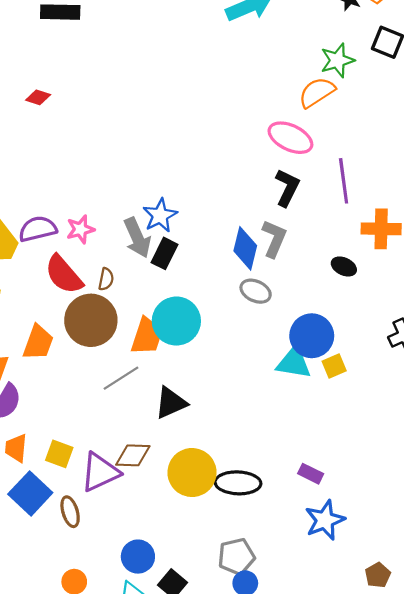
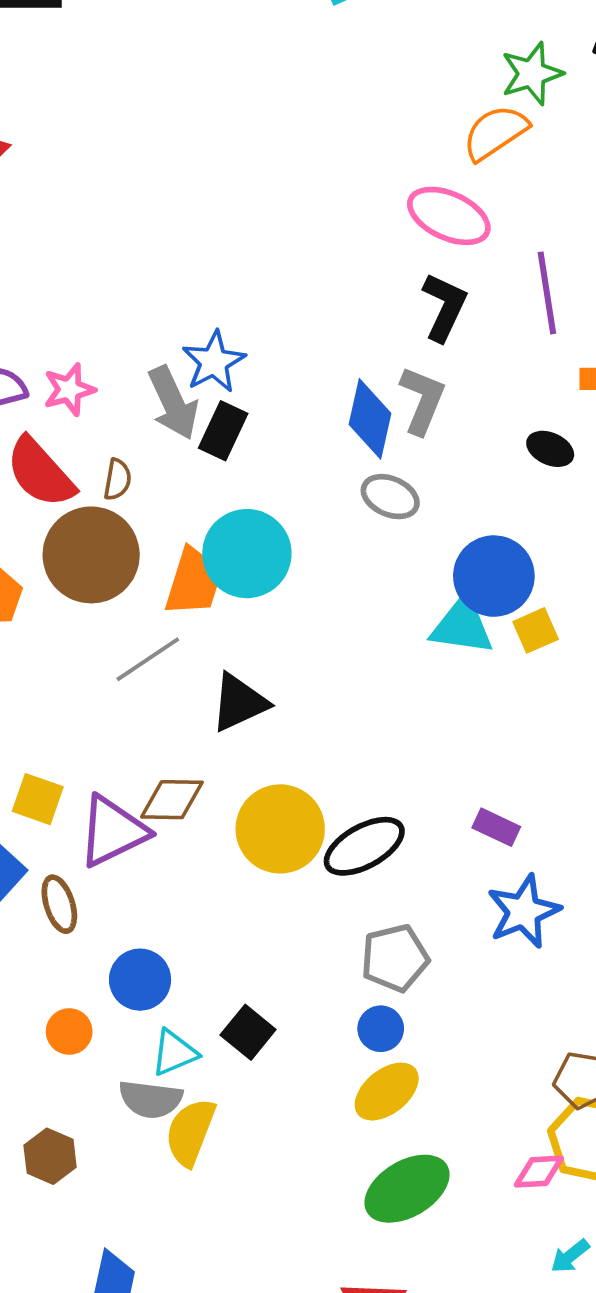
black ellipse: (238, 483) -> (364, 846), turned -30
blue circle: (138, 557) -> (140, 980), moved
gray pentagon: (236, 557) -> (395, 958), moved

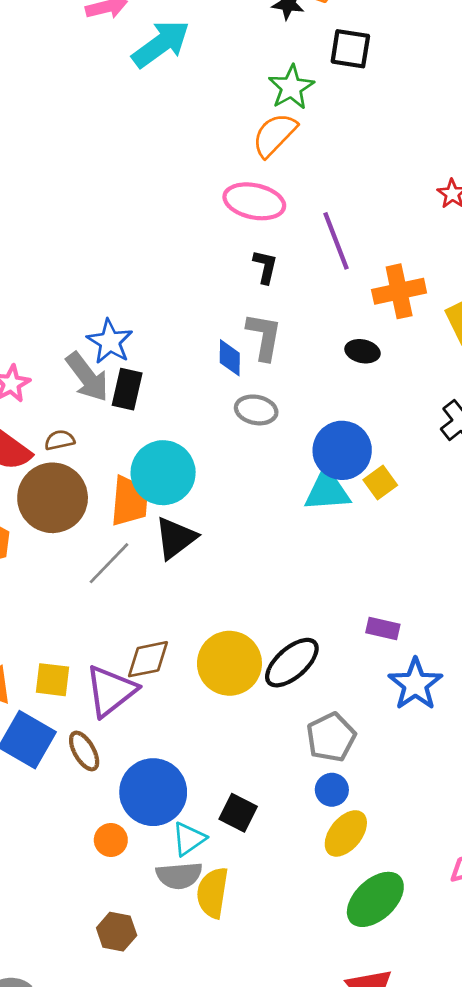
black L-shape: (444, 307) -> (265, 267), size x0.7
blue diamond: (370, 419) -> (230, 358), size x0.7
brown semicircle: (117, 480) -> (60, 440), turned -100
black triangle: (239, 703) -> (175, 538), moved
blue circle: (140, 980) -> (153, 792), size x1.5

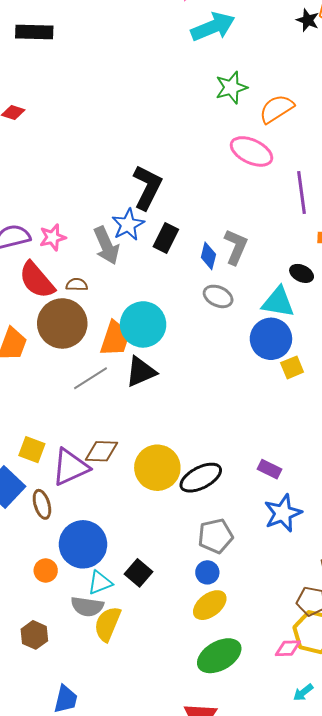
green star: (291, 87) -> (231, 87), moved
black L-shape: (265, 267) -> (147, 187), moved, size x1.8
black rectangle: (127, 389) -> (166, 238), moved
cyan triangle: (327, 491) -> (278, 302), moved

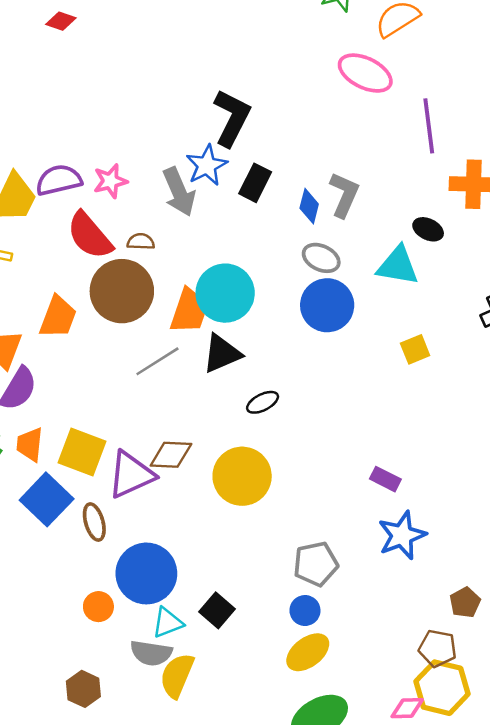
blue circle: (271, 339) -> (327, 305), moved
yellow square: (32, 450) -> (82, 452), size x1.4
black ellipse: (201, 478) -> (263, 402), moved, size x0.6

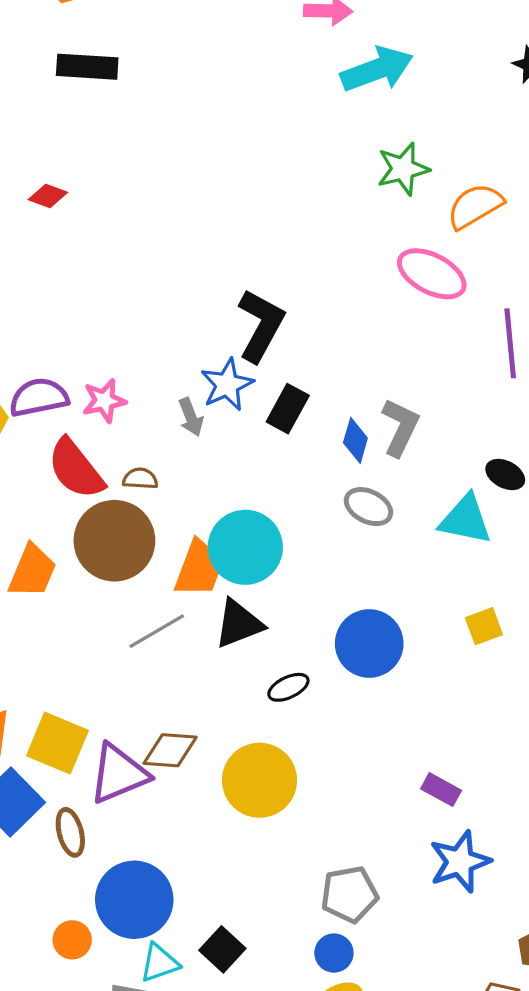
gray arrow: (179, 192) -> (191, 417), size x0.6
blue circle: (327, 305) -> (369, 644), moved

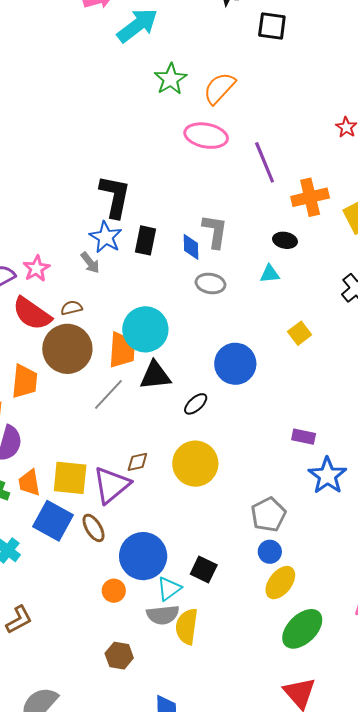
cyan triangle: (465, 520) -> (270, 274), size x0.6
black triangle: (239, 624) -> (155, 375), turned 32
brown diamond: (170, 750) -> (137, 462), size x0.7

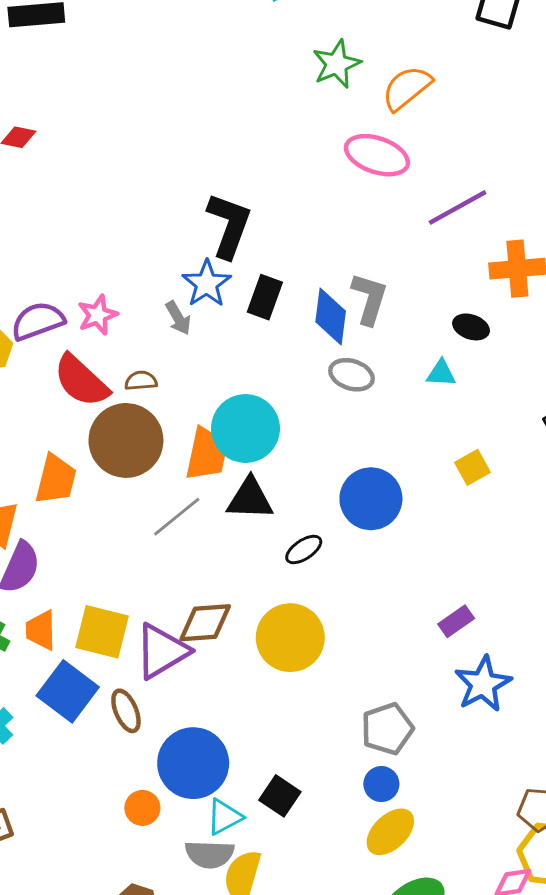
purple line: (265, 162) -> (458, 207), turned 75
blue diamond: (191, 247) -> (331, 317), size x1.4
purple rectangle: (304, 437) -> (456, 621), turned -55
brown diamond: (137, 462) -> (205, 623), size x1.6

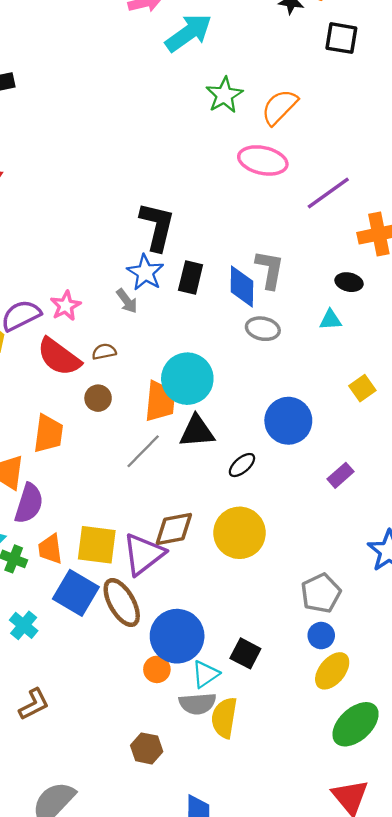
brown circle: (126, 440) -> (98, 398), size x0.5
purple rectangle: (456, 621) -> (340, 475), moved
brown ellipse: (126, 711) -> (122, 603), size x1.5
orange circle: (142, 808) -> (157, 669), moved

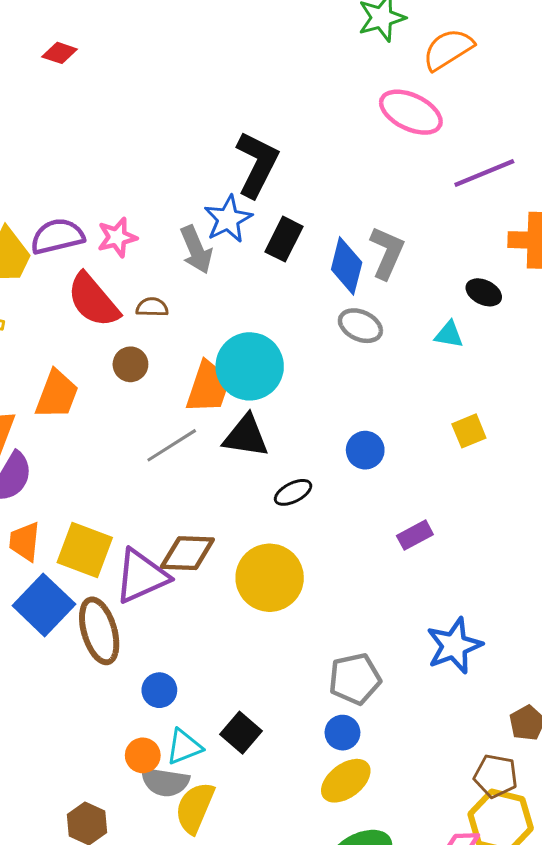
gray arrow: (127, 301) -> (196, 250), size x1.4
blue circle: (288, 421) -> (365, 450), size x0.6
blue circle: (177, 636) -> (159, 690), size x0.5
orange circle: (157, 669) -> (143, 755), moved

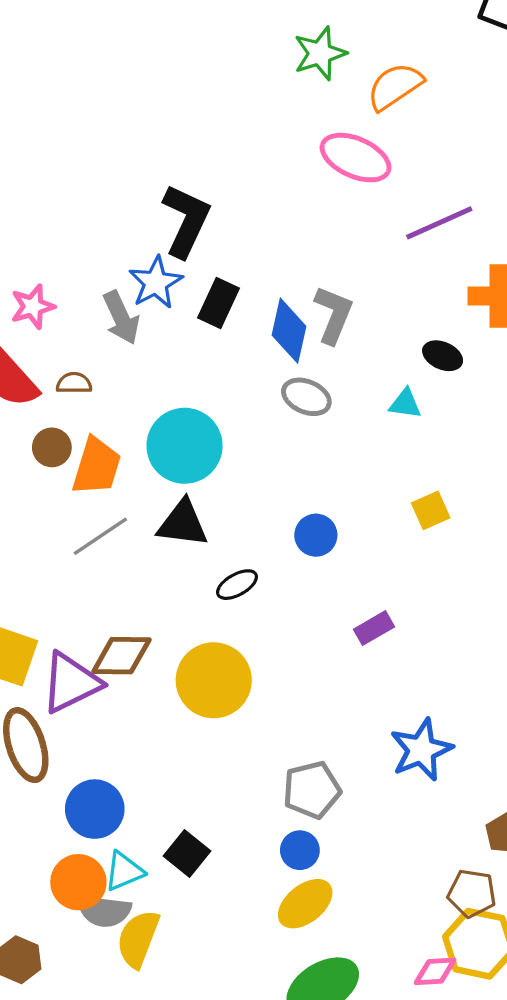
orange trapezoid: (208, 387) -> (97, 466), moved
blue circle: (159, 690) -> (95, 809), size x1.5
orange circle: (143, 755) -> (78, 882), size x1.4

